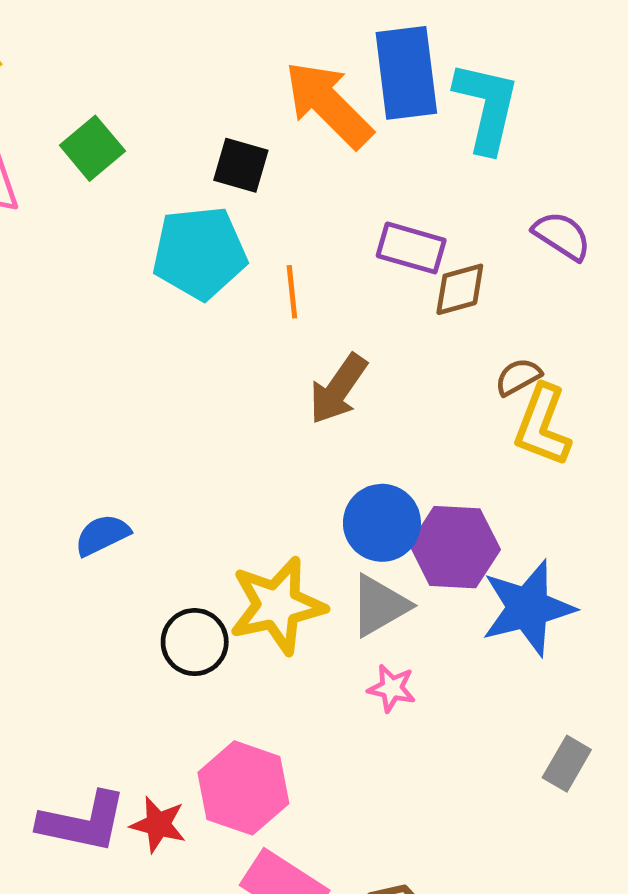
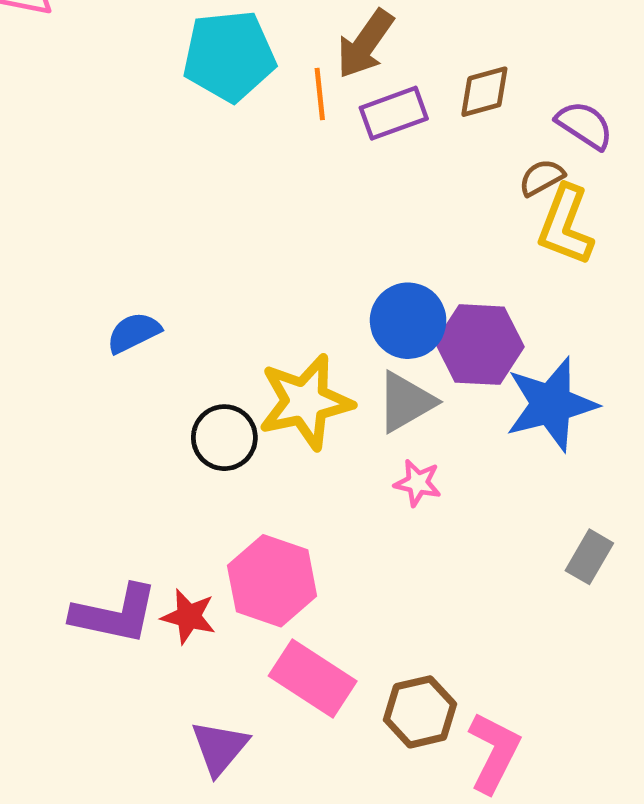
purple semicircle: (562, 236) -> (585, 125), moved
purple rectangle: (411, 248) -> (394, 113), moved, turned -36
brown arrow: (338, 389) -> (365, 44), moved

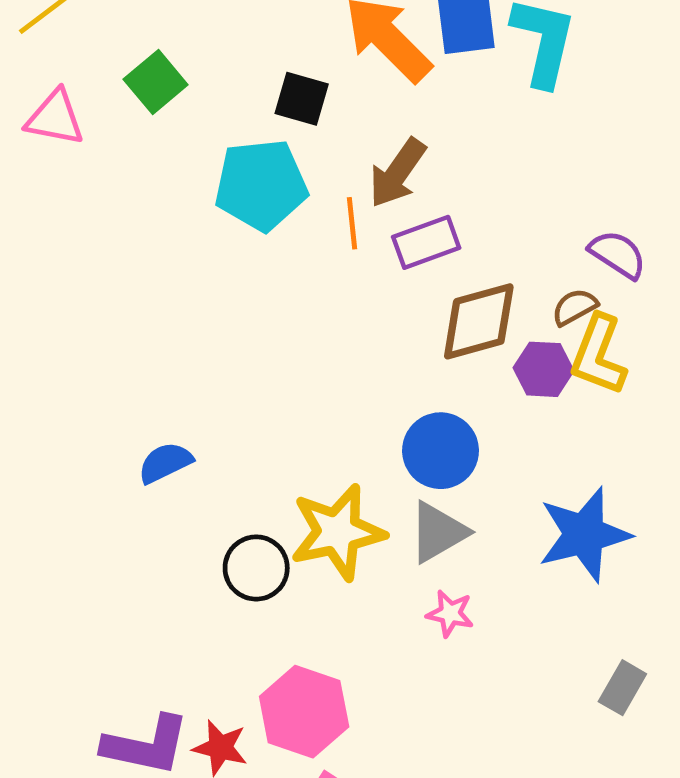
brown diamond: (484, 92) -> (479, 321), moved, size x1.5
purple hexagon: (480, 345) -> (543, 369), moved, size x0.7

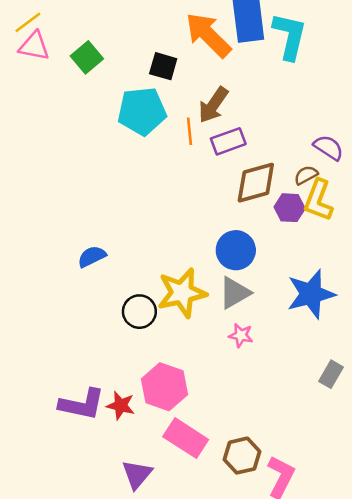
pink triangle: (55, 118) -> (34, 46), moved

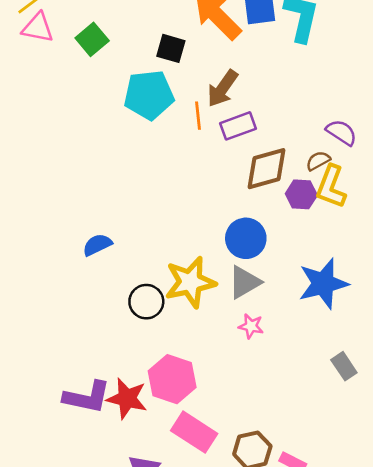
gray rectangle: (331, 374) -> (344, 366), turned -64
red star: (121, 405) -> (127, 399), size x1.4

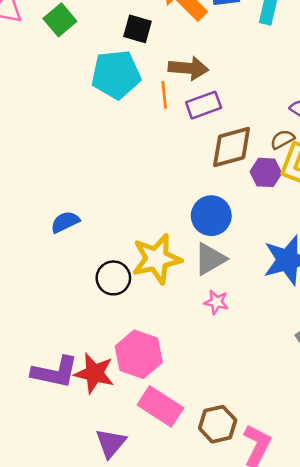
brown arrow: (223, 88) -> (188, 68), turned -120

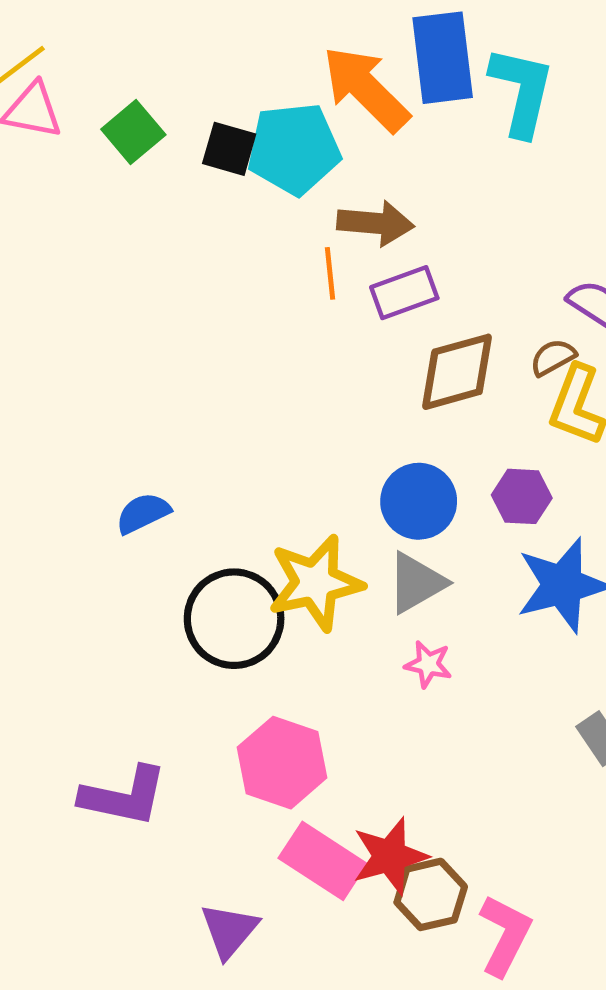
black square: (138, 29) -> (229, 149), moved
cyan pentagon: (116, 75) -> (294, 149), moved
purple hexagon: (266, 172) -> (522, 496), moved
black circle: (113, 278) -> (234, 619), size x1.5
red star: (94, 373) -> (390, 856), moved, turned -30

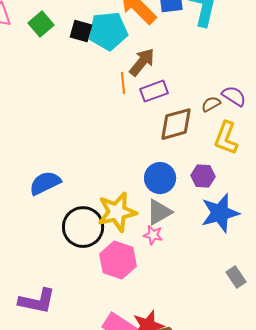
brown arrow: (375, 223) -> (142, 62), turned -56
brown semicircle: (553, 357) -> (211, 104), moved
blue semicircle: (143, 513) -> (45, 183), size x1.4
pink star: (428, 664) -> (153, 235), moved
pink hexagon: (282, 763) -> (118, 260), moved

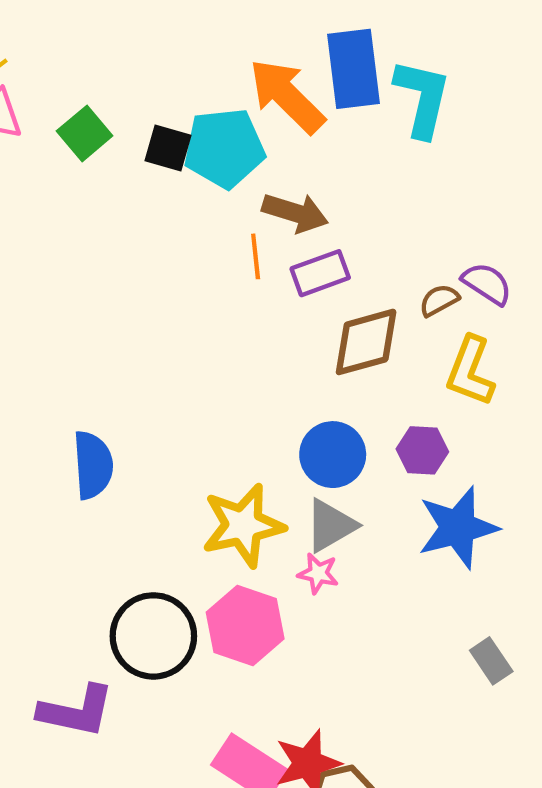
brown arrow: (142, 62) -> (295, 213), turned 68
blue semicircle: (45, 183) -> (93, 465), turned 112
black circle: (83, 227) -> (153, 636), moved

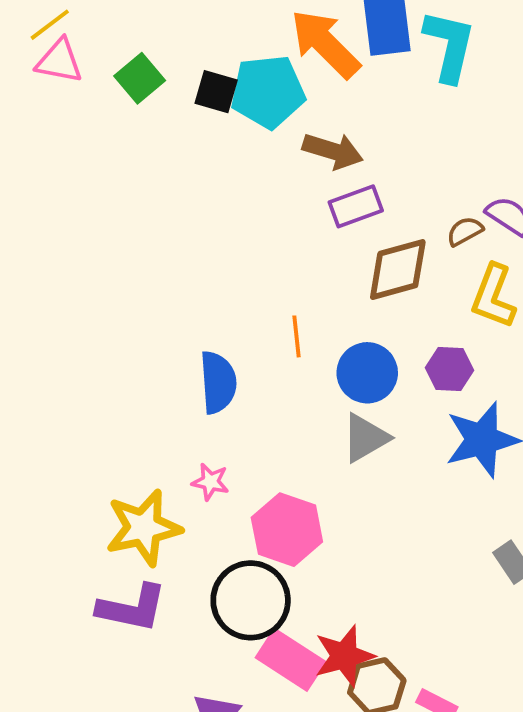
orange line: (256, 256) -> (296, 336), moved
blue semicircle: (93, 465) -> (218, 382), moved
yellow star: (243, 525) -> (143, 528), moved
pink star: (318, 573) -> (210, 482), moved
black circle: (153, 636) -> (251, 600), moved

